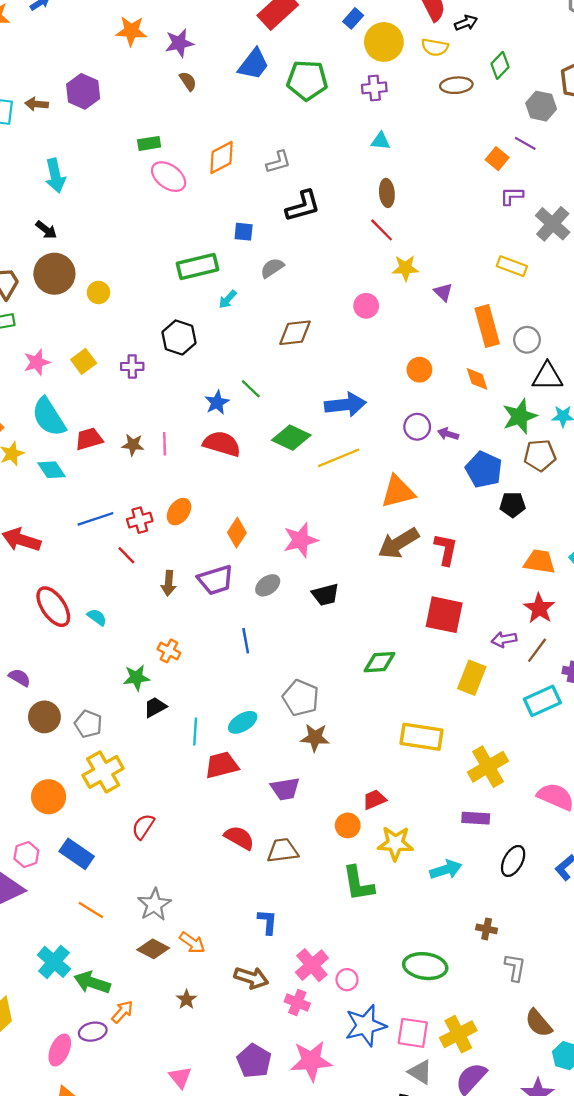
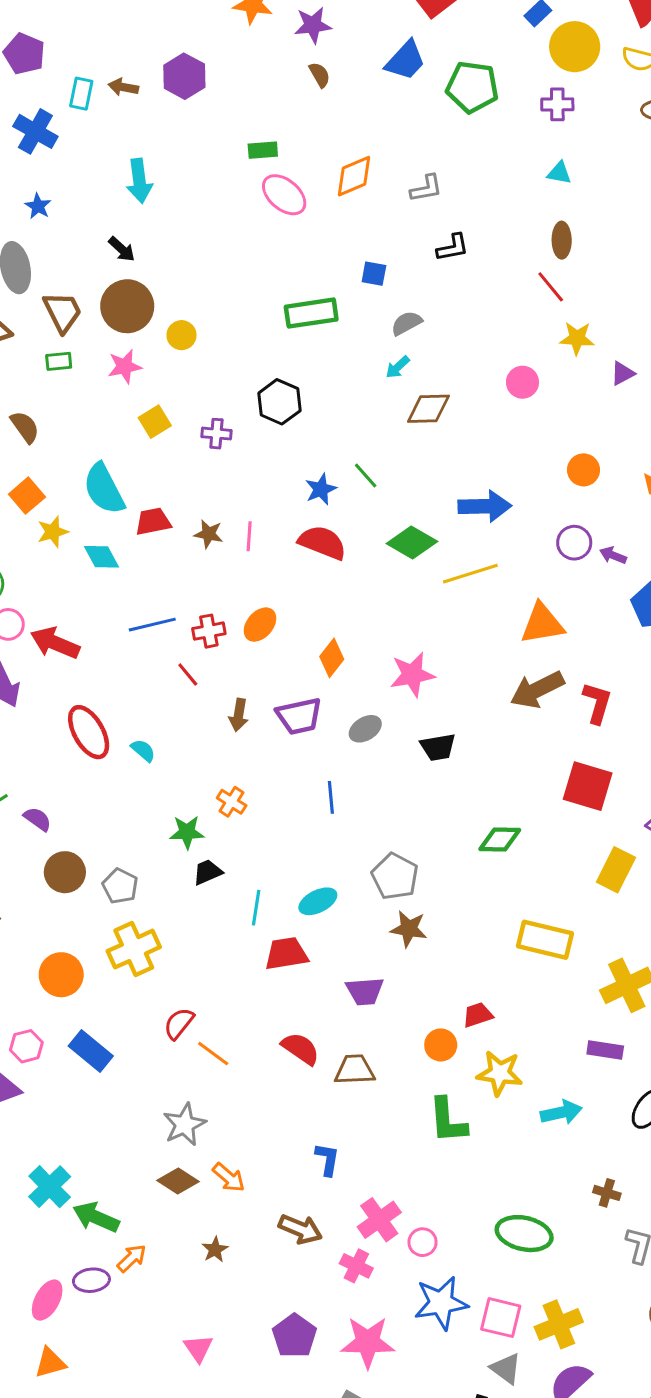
black L-shape: (303, 206) -> (453, 248), size x0.7
purple triangle: (443, 292) -> (623, 373), turned 42
cyan arrow: (228, 299) -> (398, 367), moved
pink star: (37, 362) -> (125, 366), moved
orange line: (91, 910) -> (213, 1054), moved

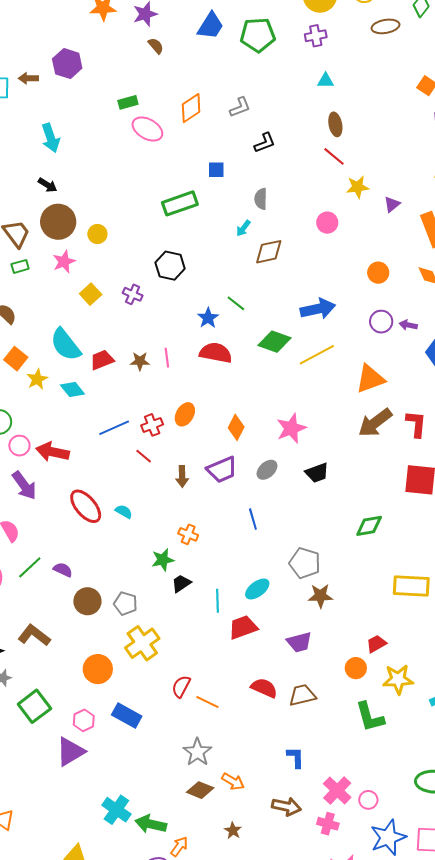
gray semicircle: (407, 323) -> (261, 199), moved, turned -50
purple cross: (216, 434) -> (133, 294), turned 30

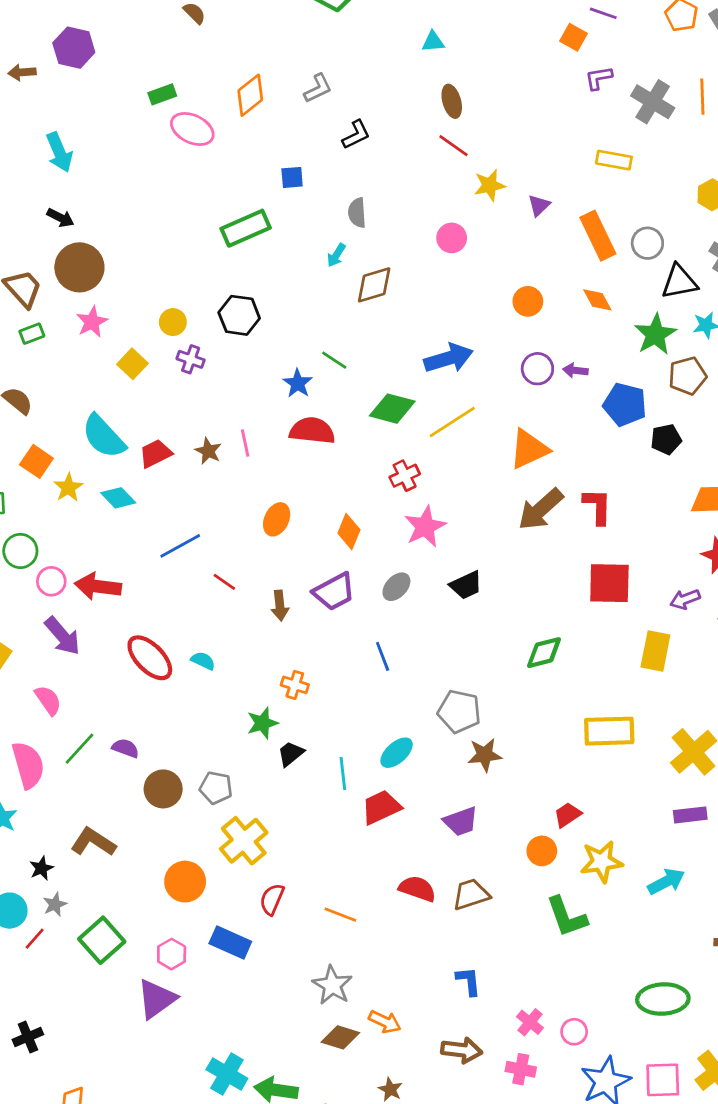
yellow circle: (97, 234) -> (173, 322), moved
brown star: (140, 361) -> (208, 451), turned 30
red cross: (152, 425) -> (405, 476), moved
red semicircle: (181, 686) -> (272, 899), moved
pink cross: (337, 790) -> (530, 1022), size x0.7

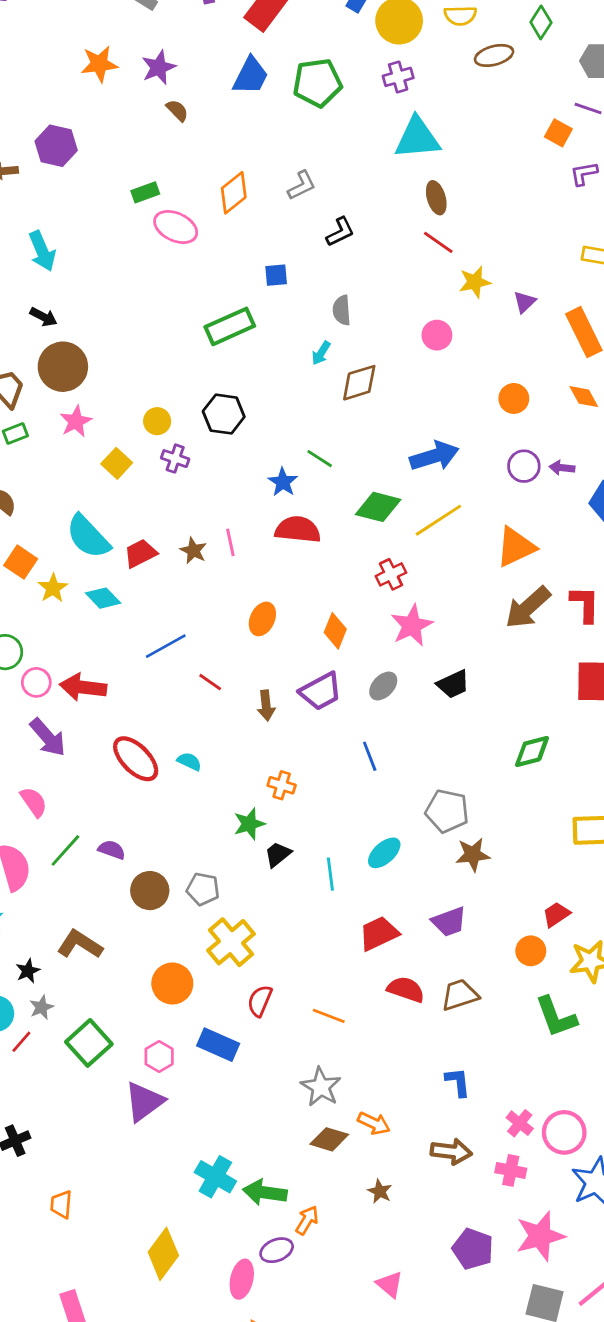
cyan triangle: (433, 42) -> (417, 138), size x2.0
red trapezoid: (381, 807) -> (379, 933), moved
pink circle: (574, 1032) -> (564, 1132), size x1.6

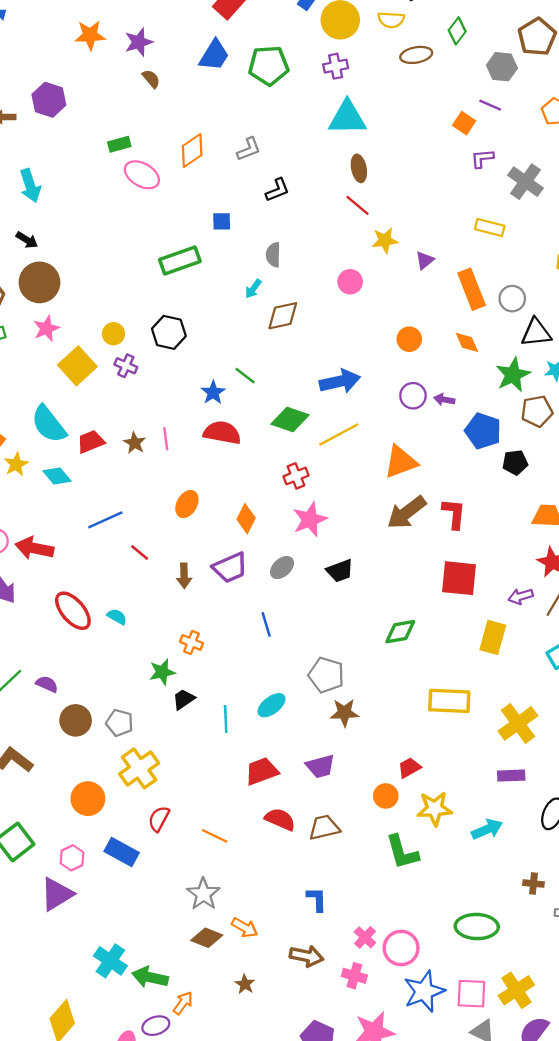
yellow square: (117, 463) -> (77, 366), size x1.5

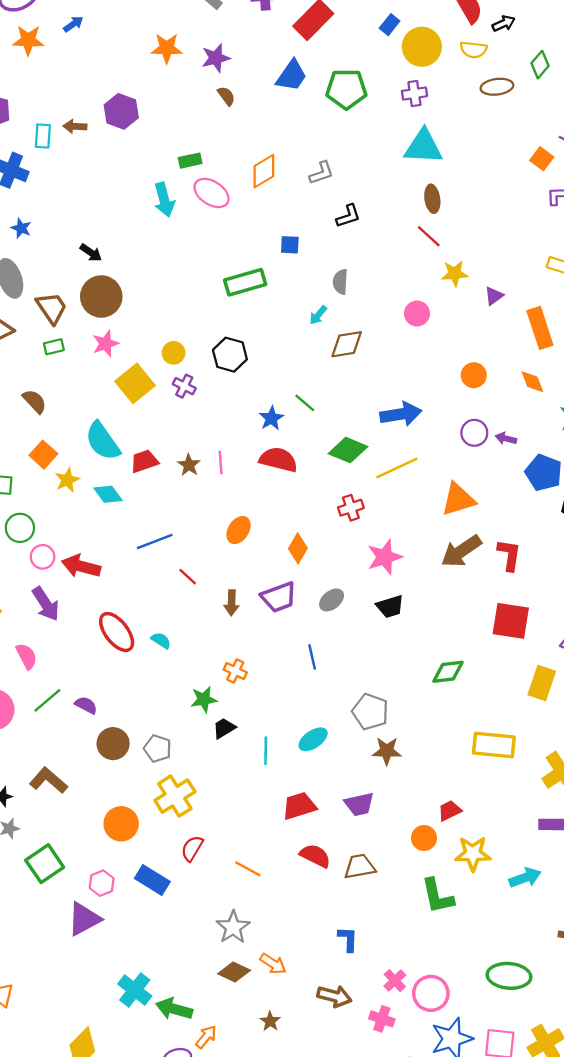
cyan arrow: (30, 186) -> (164, 200), moved
pink star: (310, 519) -> (385, 557), moved

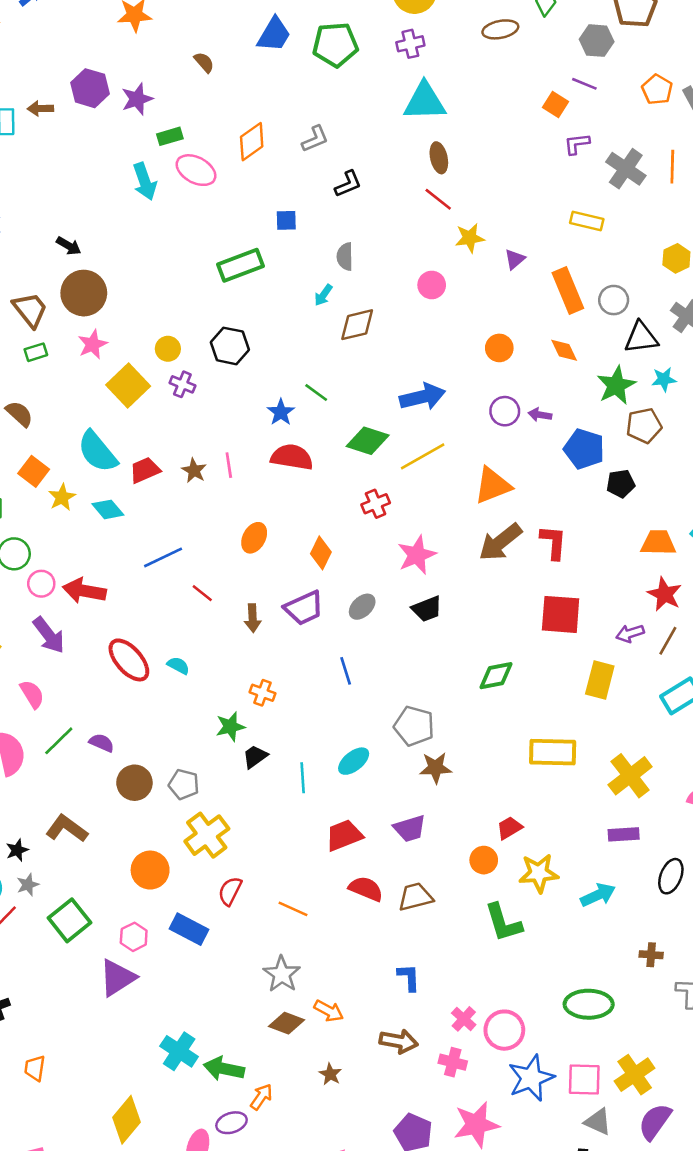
purple star: (216, 58) -> (137, 99), moved

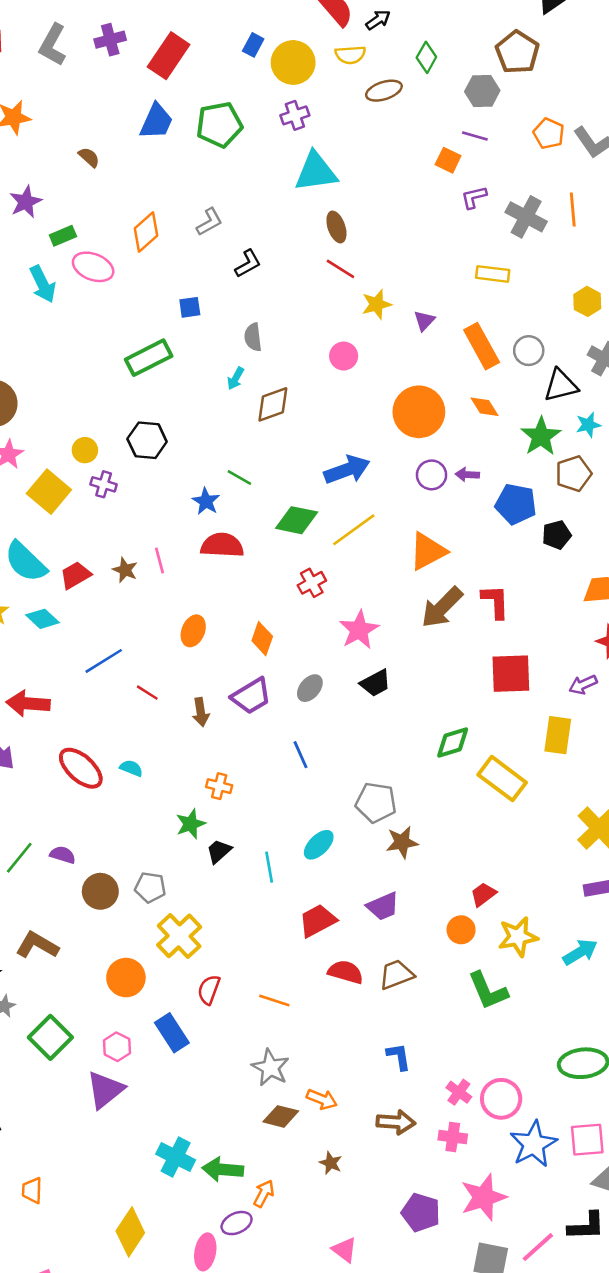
orange circle: (499, 348) -> (419, 412), size x1.8
yellow rectangle: (553, 752) -> (502, 779), moved, turned 42
blue rectangle: (189, 929) -> (172, 1033), turned 36

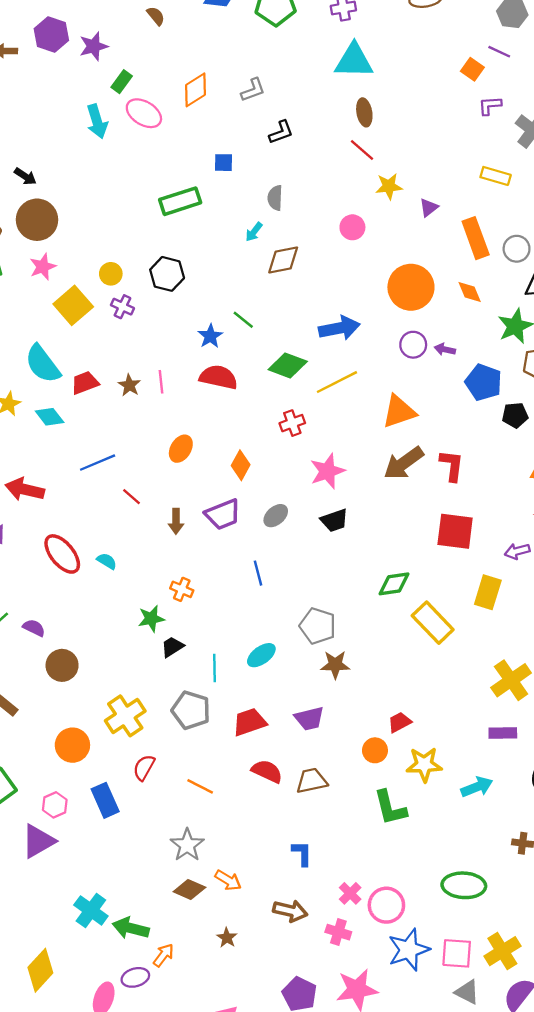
green rectangle: (63, 236) -> (122, 82), turned -40
gray pentagon: (150, 887) -> (191, 710), moved, size x1.4

